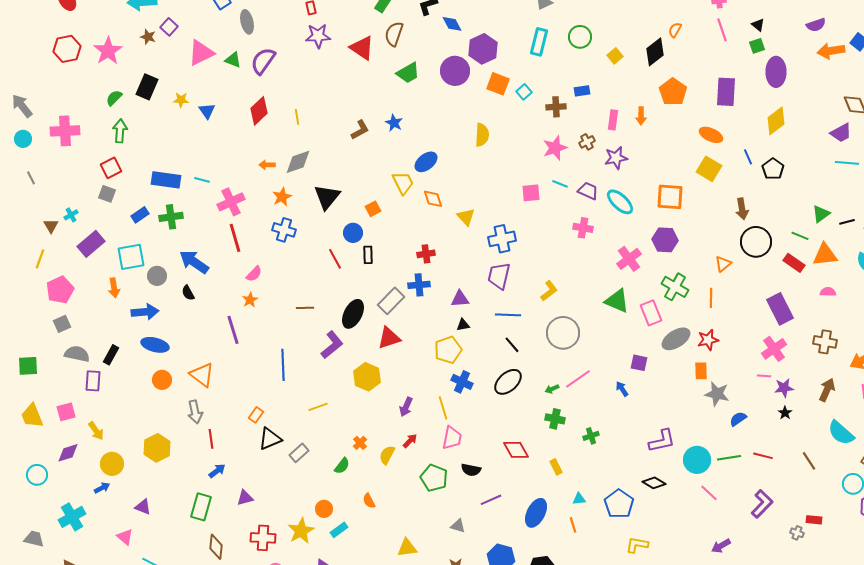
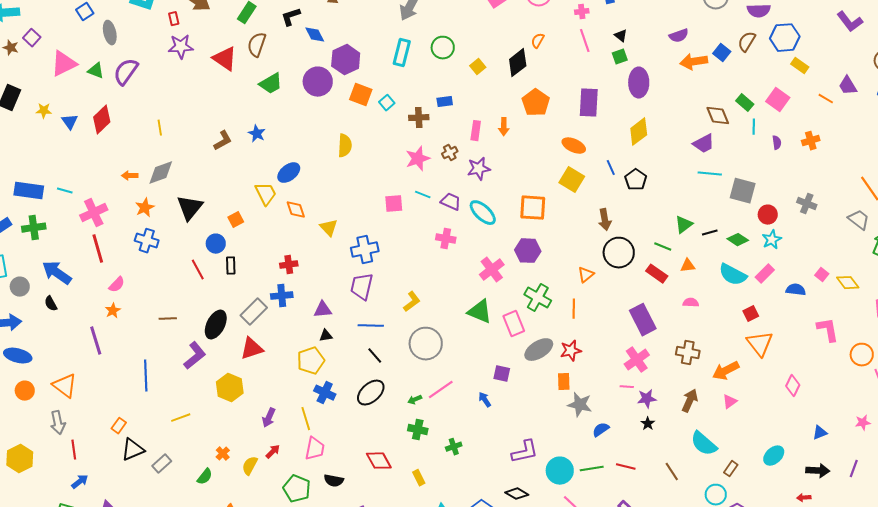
red diamond: (259, 111) -> (102, 120), moved
orange triangle: (825, 255) -> (688, 266), size x0.6

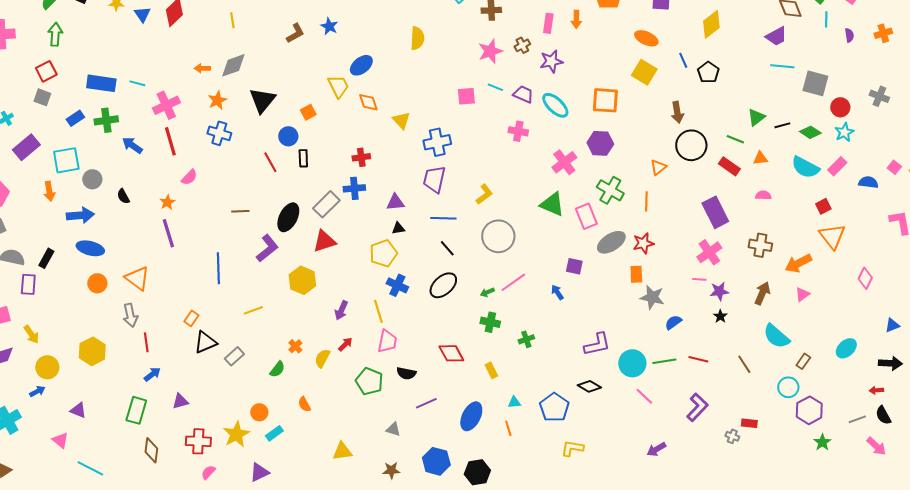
blue arrow: (57, 273) -> (132, 145), moved, size x0.7
orange star: (113, 311) -> (167, 202), moved

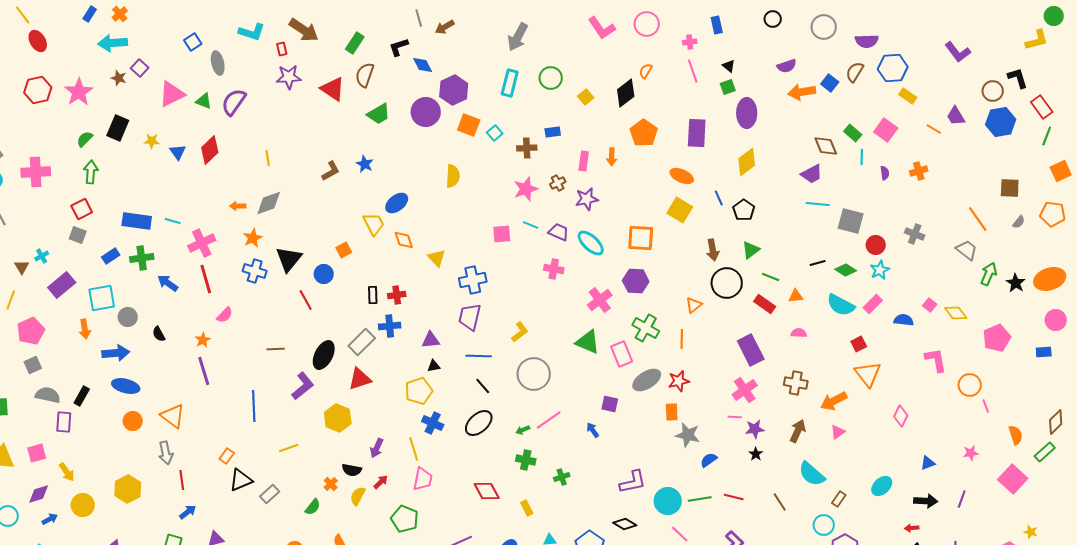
black triangle: (262, 100) -> (289, 259), moved
green triangle: (756, 117) -> (751, 250), moved
black rectangle: (303, 158) -> (373, 295), moved
black semicircle: (406, 373) -> (352, 470), moved
blue arrow: (37, 391) -> (50, 519), moved

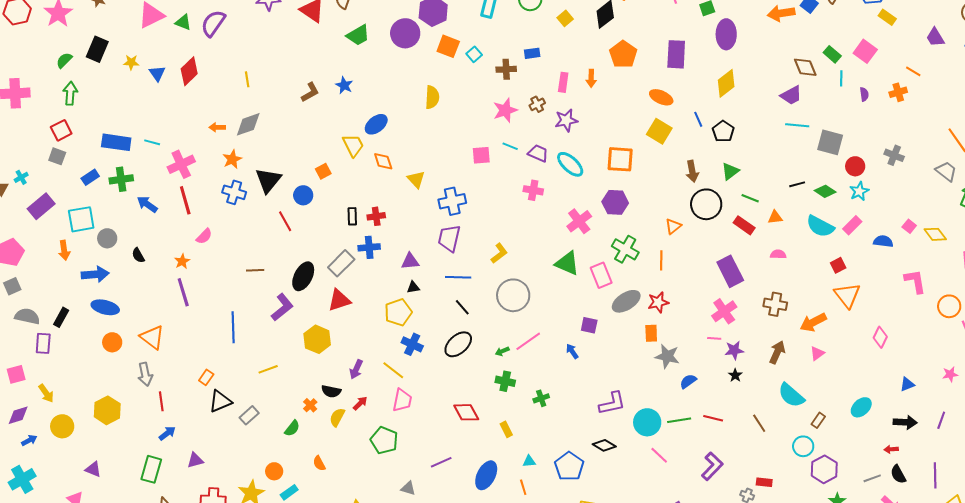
orange line: (934, 129) -> (913, 71), moved
yellow line: (414, 449) -> (393, 370), turned -35

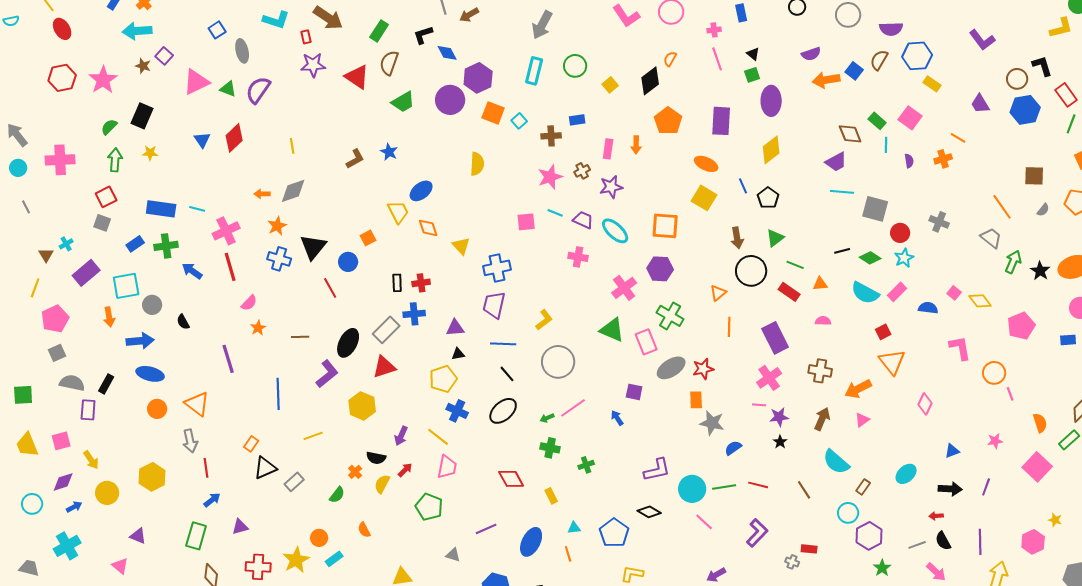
yellow star: (131, 62) -> (150, 153), moved
orange line: (661, 260) -> (729, 327), moved
orange star: (182, 261) -> (258, 328), moved

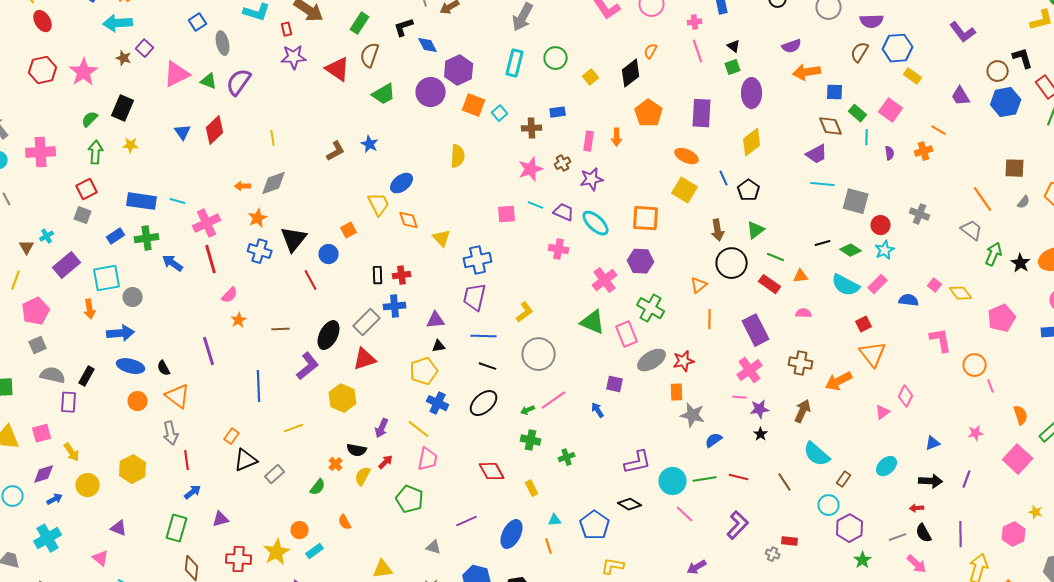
blue square: (854, 71) -> (835, 92), moved, turned -36
black semicircle: (183, 322) -> (164, 368), moved
black line: (507, 374) -> (488, 366), turned -30
pink triangle: (862, 420) -> (883, 412), moved

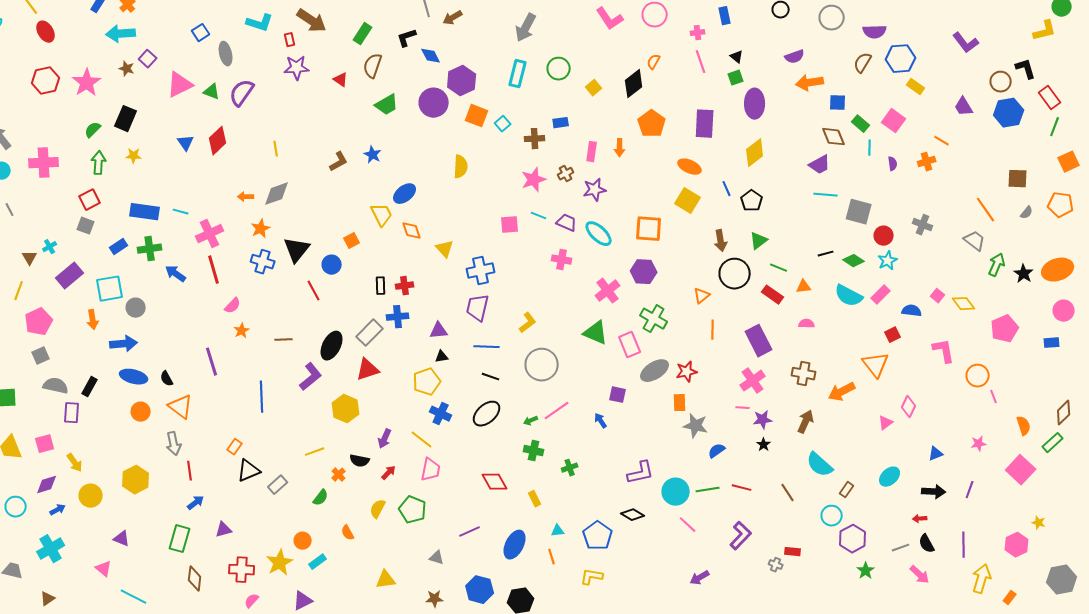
red triangle: (338, 69) -> (341, 80), size x0.6
red square: (864, 324) -> (893, 335), moved
yellow line: (294, 428) -> (315, 452), moved
yellow semicircle: (363, 476) -> (378, 509), moved
yellow L-shape: (613, 566) -> (592, 577), moved

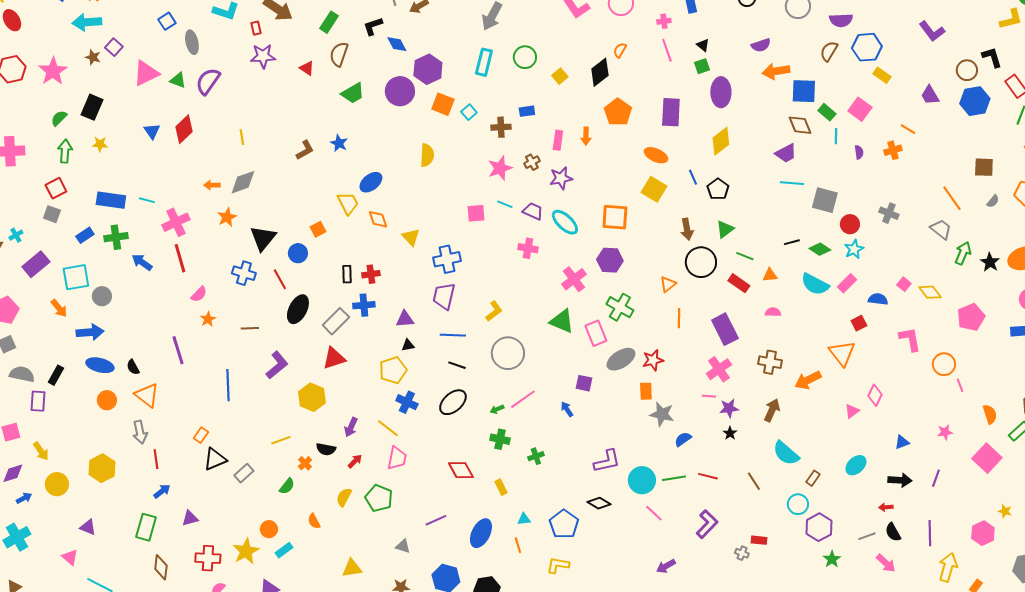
blue square: (838, 103) -> (804, 91), size x1.5
blue cross: (263, 262) -> (244, 273), moved
orange arrow: (93, 320) -> (59, 308), turned -30
black ellipse: (332, 346) -> (298, 309), moved

